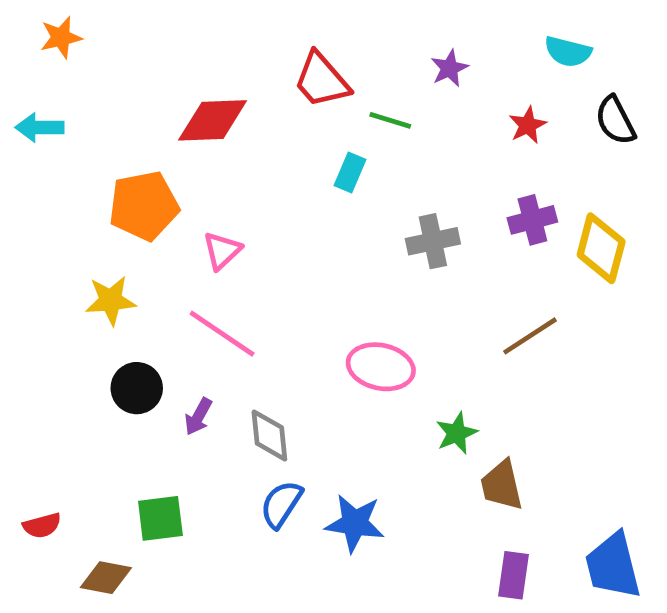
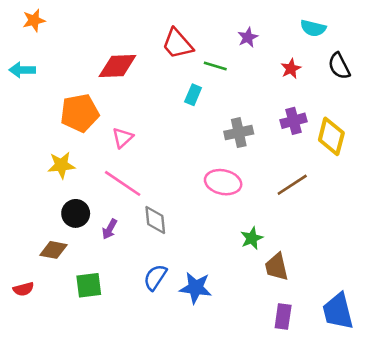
pink ellipse: (381, 367) -> (223, 182), moved
gray diamond: (269, 435) -> (155, 220), moved
brown diamond: (106, 578) -> (53, 250), moved

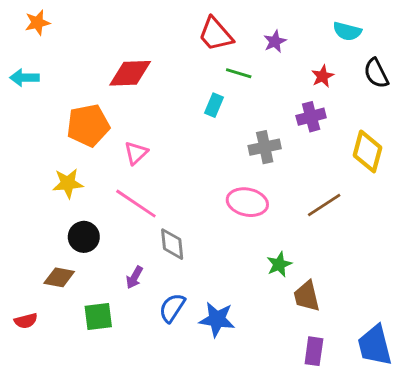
red trapezoid: (177, 44) -> (216, 34), moved
purple cross: (294, 121) -> (311, 117), moved
purple arrow: (110, 229) -> (134, 277), moved

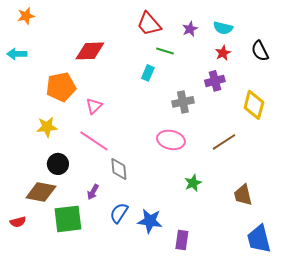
cyan semicircle: (347, 31) -> (223, 28), moved
brown diamond: (59, 277) -> (41, 192), size x1.4
brown trapezoid: (307, 296) -> (243, 195), moved
green square: (98, 316) -> (68, 219), size x1.4
purple rectangle: (314, 351) -> (182, 240), moved

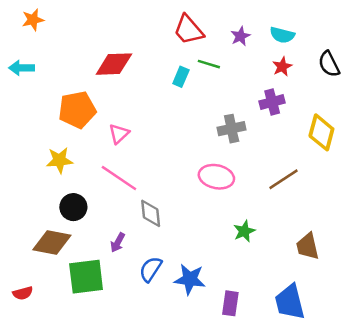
cyan rectangle: (148, 73) -> (181, 77), moved
red semicircle: (18, 222) -> (23, 293), moved
blue trapezoid: (259, 239) -> (290, 302), moved

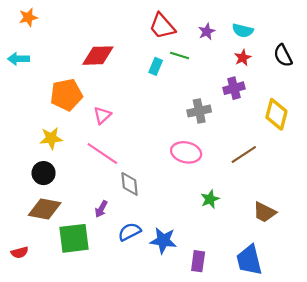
black circle: (73, 207) -> (44, 173), moved
brown trapezoid: (308, 246) -> (264, 212), turned -50
blue semicircle: (151, 269) -> (130, 232), turned 30

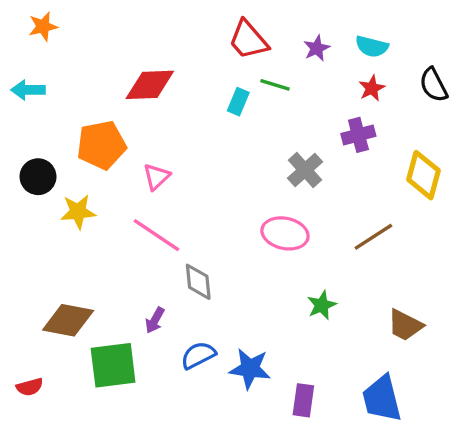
gray cross: (199, 111) -> (305, 170), turned -30
black circle: (44, 173) -> (38, 177), moved

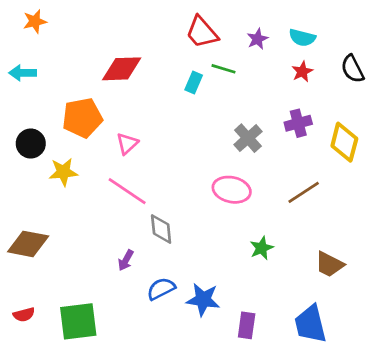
purple cross: (358, 135) -> (298, 123), moved
brown diamond: (68, 320) -> (28, 244), moved
green square: (113, 365) -> (78, 321), moved

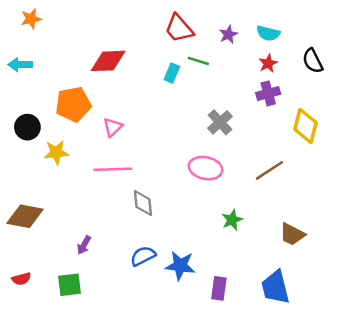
purple cross: (298, 123) -> (268, 93), moved
pink line: (127, 191) -> (113, 169), turned -36
purple arrow: (126, 260) -> (84, 245), moved
green square: (78, 321) -> (70, 285), size x0.7

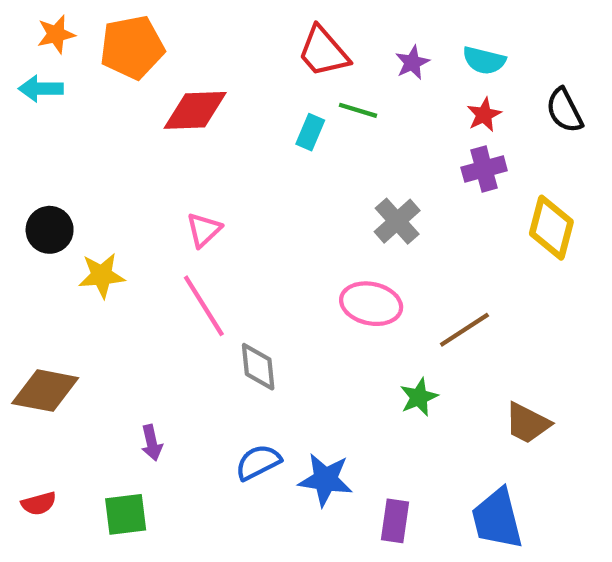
cyan arrow: (20, 65) -> (41, 89), moved
orange pentagon: (73, 104) -> (132, 47), moved
pink line: (113, 169) -> (204, 306), turned 60
brown line: (269, 170) -> (464, 330), moved
purple arrow: (84, 245) -> (152, 443), turned -42

